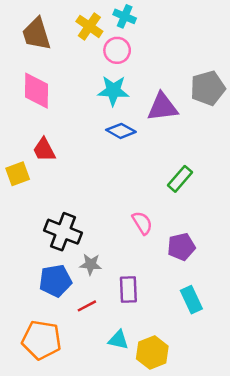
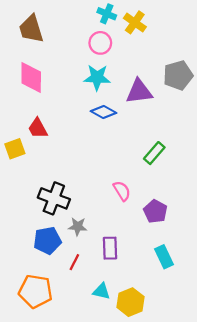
yellow cross: (89, 26) -> (135, 22), moved
purple pentagon: (181, 247) -> (155, 211), turned -30
red line: (87, 306) -> (74, 262), turned -35

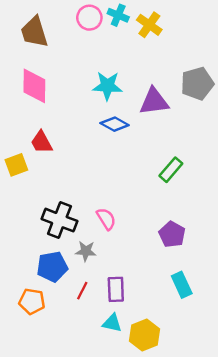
pink circle: (100, 43) -> (89, 18), moved
pink semicircle: (122, 191) -> (106, 219), moved
purple rectangle: (110, 248) -> (116, 289), moved
orange pentagon: (35, 291) -> (32, 301), moved, size x0.7

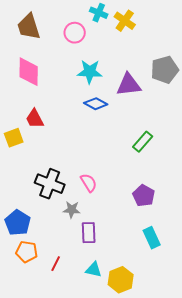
pink circle: (89, 18) -> (75, 33), moved
blue pentagon: (52, 267) -> (18, 223), moved, turned -30
purple rectangle: (116, 289) -> (89, 233), moved
red line: (82, 291) -> (56, 264), moved

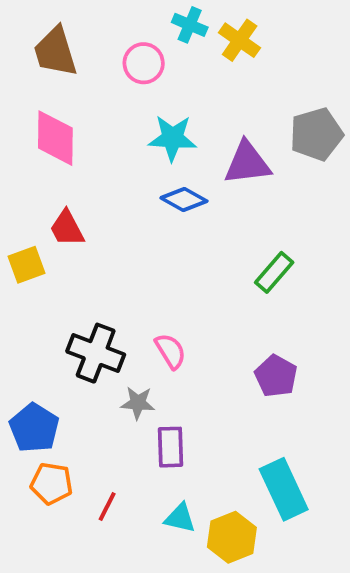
cyan rectangle: (152, 238) -> (284, 489), moved, size x1.4

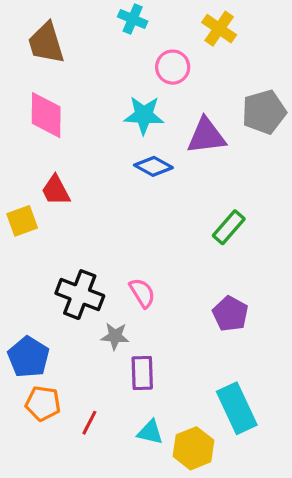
cyan cross: (190, 25) -> (133, 19), moved
yellow cross: (240, 40) -> (219, 29), moved
pink circle: (144, 63) -> (173, 67), moved

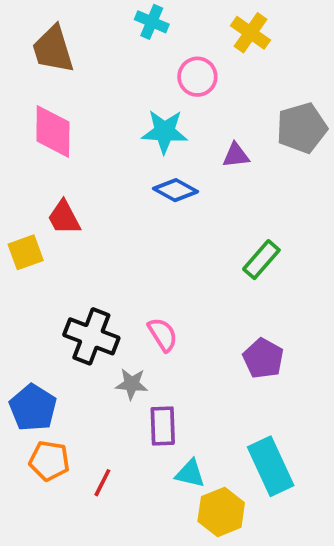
purple triangle: (206, 136) -> (236, 155), size x0.6
cyan triangle: (150, 432) -> (190, 474), moved

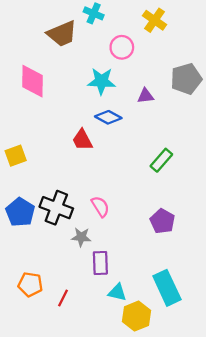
brown trapezoid: (53, 49) -> (62, 34), moved, turned -96
red trapezoid: (64, 218) -> (82, 140), moved
blue pentagon: (33, 408) -> (20, 212), moved

